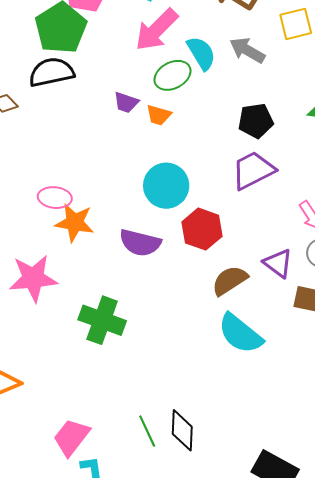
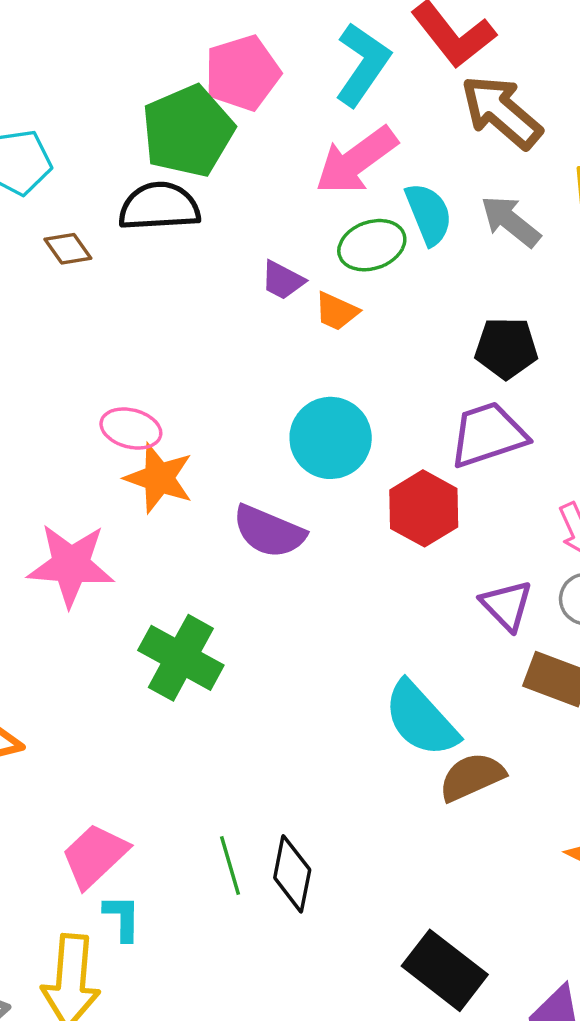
red hexagon: (202, 229) -> (424, 508), moved
brown semicircle: (230, 280) -> (472, 777), moved

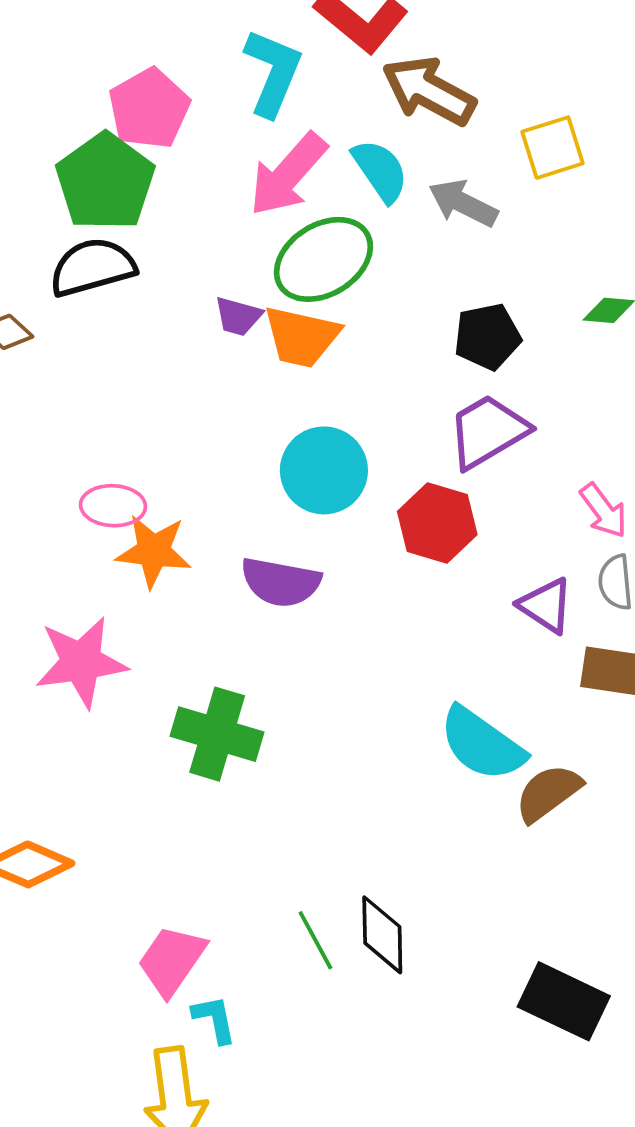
cyan semicircle: (429, 214) -> (380, 171), moved
green ellipse: (372, 245) -> (323, 259), size x1.4
orange trapezoid: (337, 311) -> (302, 337), size x1.6

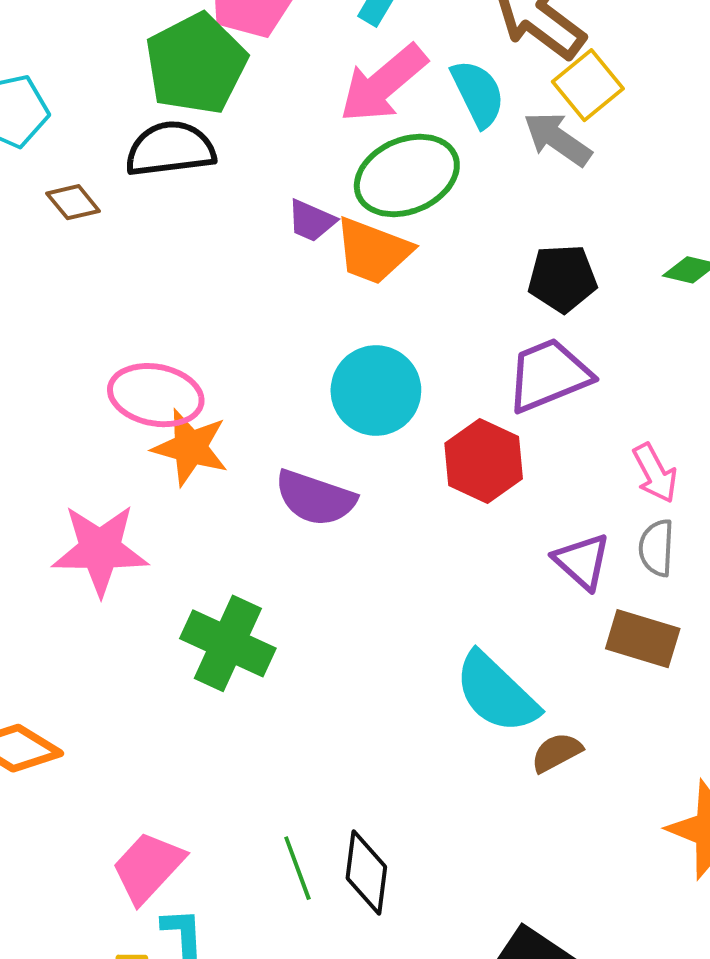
yellow square: (553, 148) -> (588, 85), moved, turned -30
pink ellipse: (113, 506) -> (156, 395), size x1.4
brown semicircle: (548, 793) -> (557, 753), size x0.7

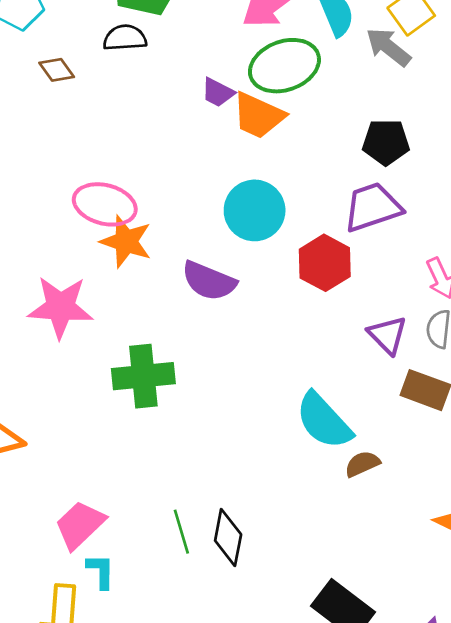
black semicircle: (170, 149) -> (125, 38), size x0.7
green cross: (228, 643) -> (143, 376), turned -34

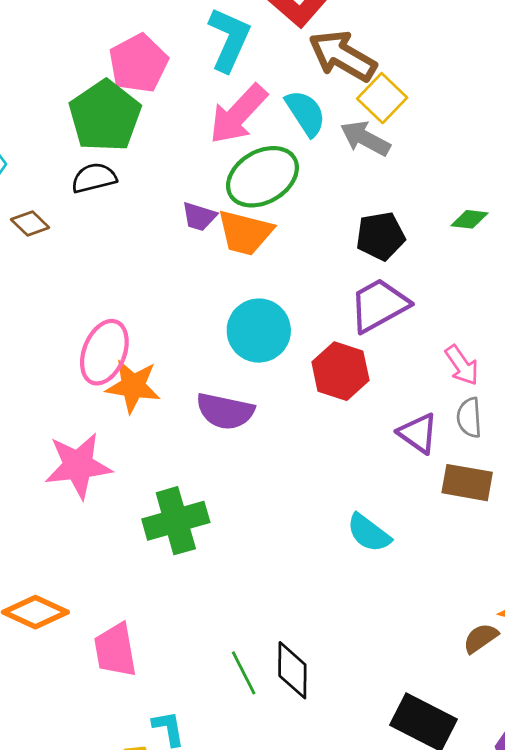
pink ellipse: (105, 204) -> (104, 352), turned -72
cyan semicircle: (324, 421) -> (369, 533), size x0.7
brown semicircle: (362, 464) -> (481, 638), moved
pink trapezoid: (80, 525) -> (115, 650), moved, turned -46

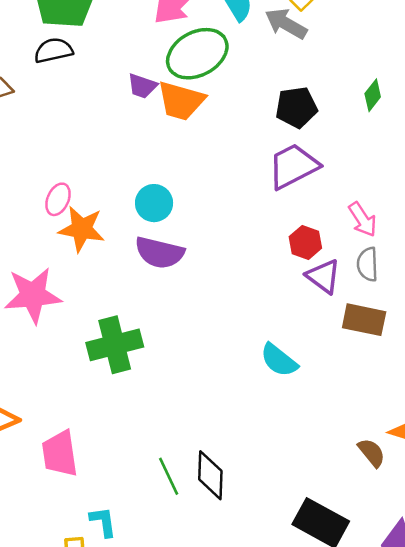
green diamond: (469, 219) -> (373, 95), turned -60
cyan circle: (259, 331) -> (154, 203), moved, size x0.7
pink ellipse: (104, 352) -> (58, 199), size x0.6
red hexagon: (340, 371) -> (305, 242), moved, size x0.7
brown semicircle: (481, 638) -> (372, 453), turned 84

